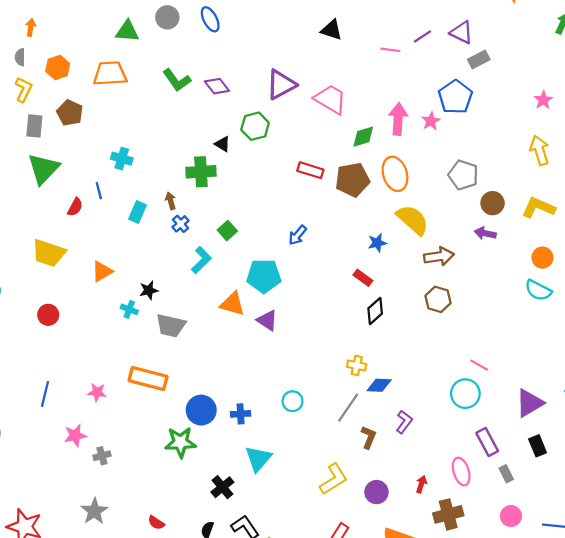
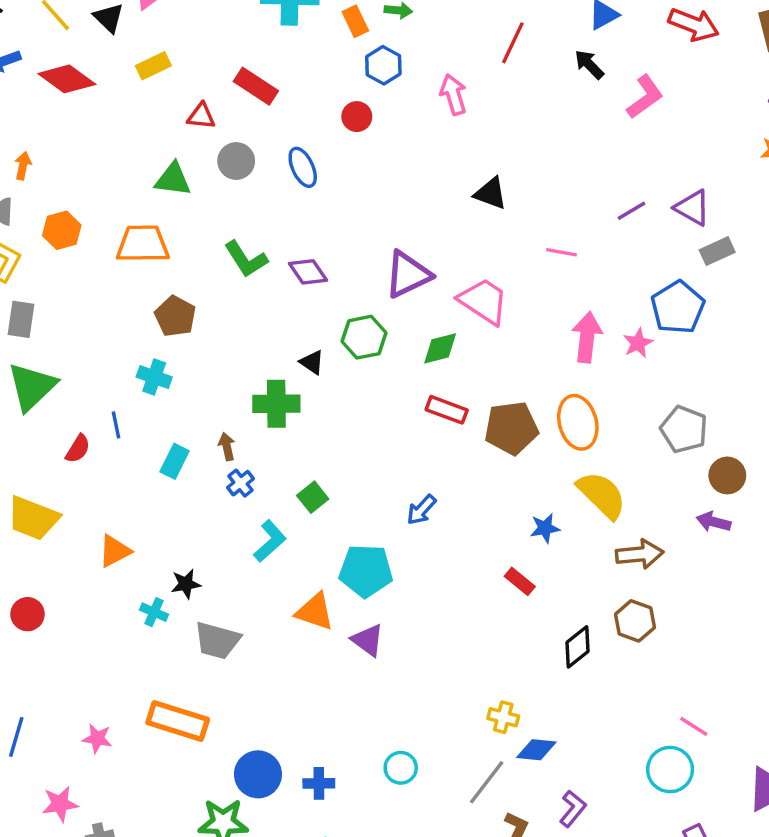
pink line: (390, 50) -> (561, 252), moved
brown pentagon: (70, 113) -> (175, 316), moved
green diamond: (363, 137) -> (440, 348), moved
black diamond: (375, 311) -> (578, 647), moved

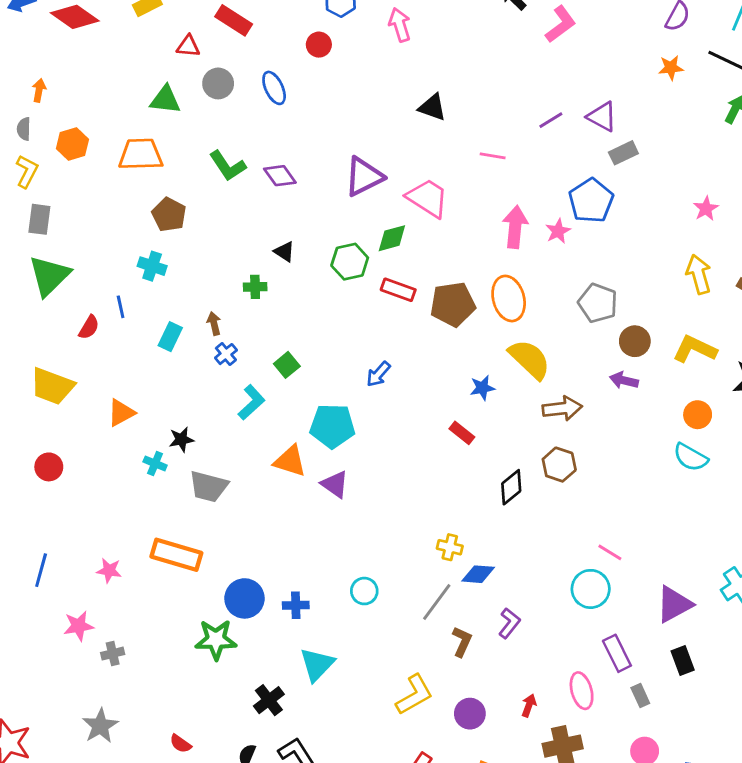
green hexagon: (364, 337) -> (350, 262), moved
green cross: (276, 404) -> (255, 287), size x0.6

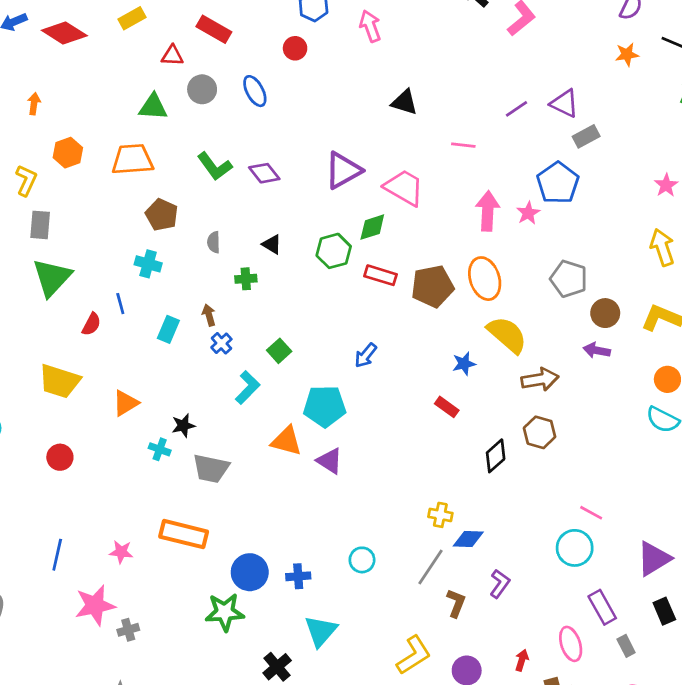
gray semicircle: (24, 129) -> (214, 242), moved
pink star: (79, 626) -> (95, 605), size x1.4

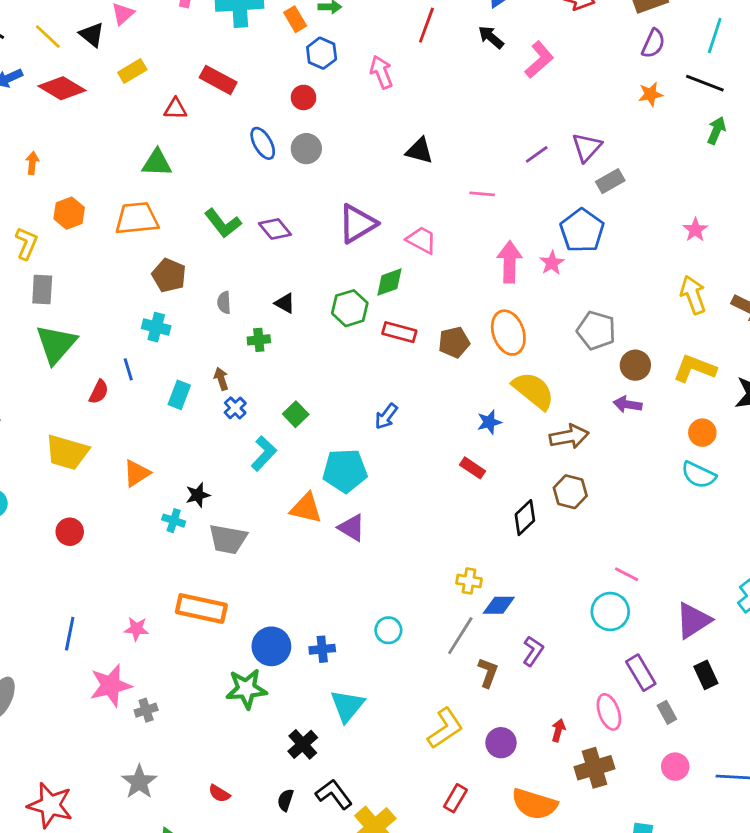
gray circle: (202, 89) -> (306, 149), moved
purple triangle: (564, 103) -> (587, 147), turned 48
pink trapezoid: (404, 188) -> (422, 240), size x0.7
brown pentagon: (432, 286) -> (454, 342), size x0.7

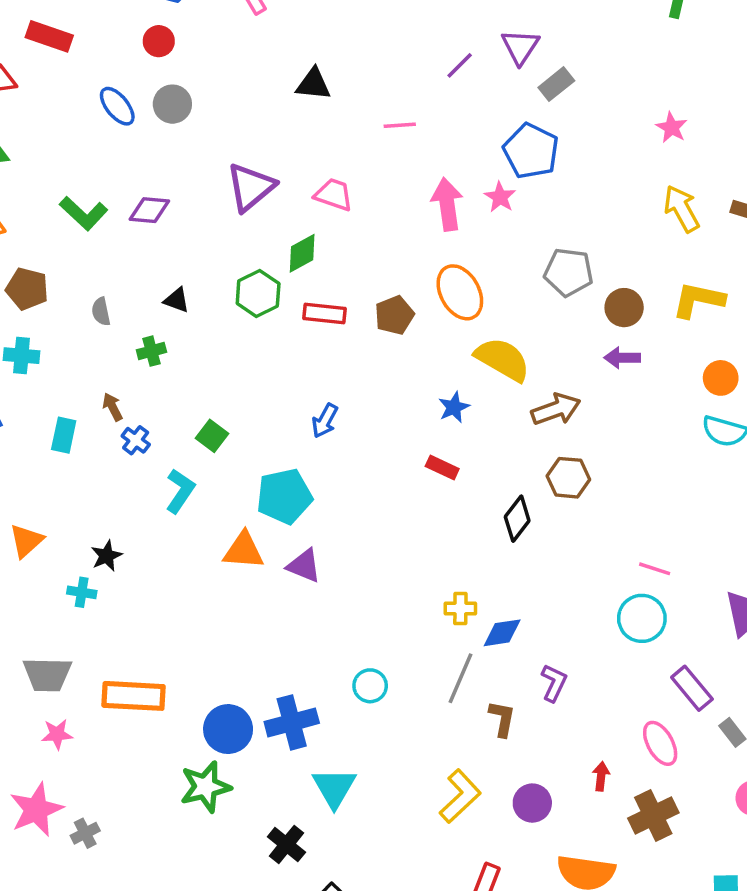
purple diamond: (275, 229) -> (149, 210), turned -36
gray trapezoid: (228, 539) -> (47, 674), moved
blue cross: (322, 649) -> (292, 722), size x1.6

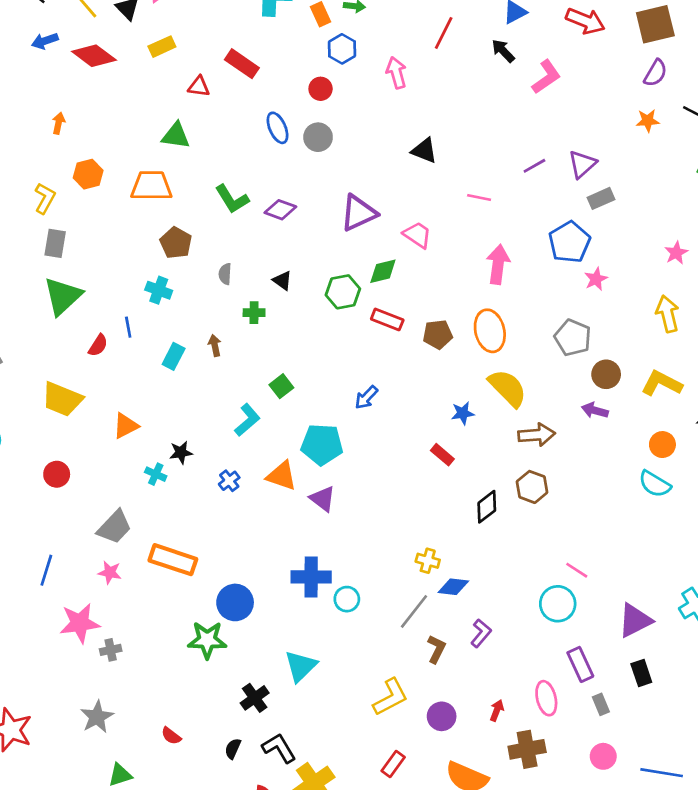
pink star: (500, 197) -> (596, 279), moved
blue cross: (136, 440) -> (229, 481), moved
gray trapezoid: (47, 674) -> (114, 527), turned -63
blue cross: (292, 722) -> (311, 577), moved

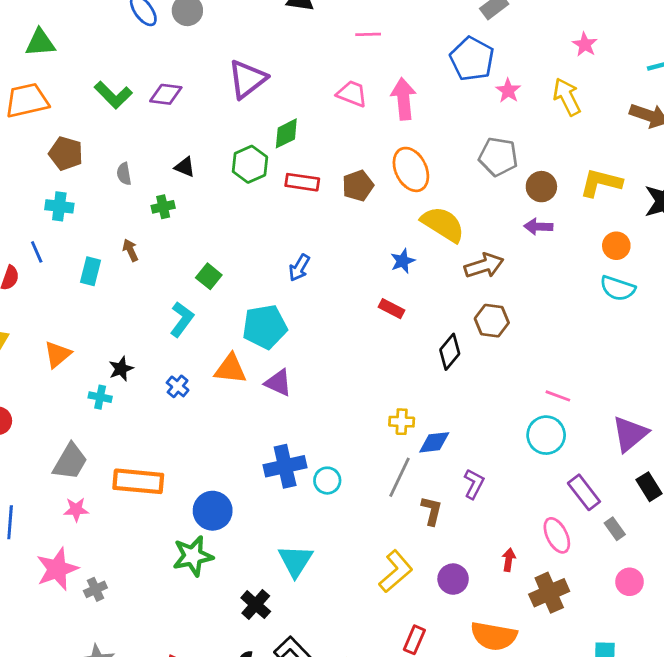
pink trapezoid: (417, 235) -> (352, 94), moved
yellow arrow: (668, 314) -> (567, 97), moved

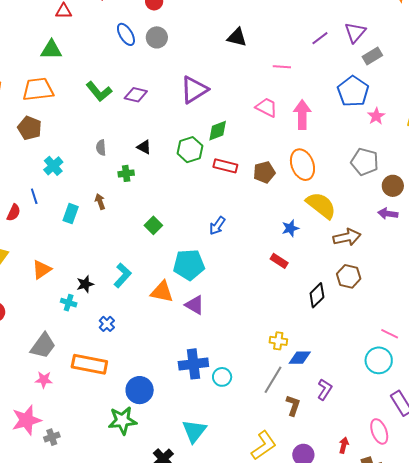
brown pentagon: (66, 153) -> (30, 128), moved
cyan cross: (59, 206) -> (53, 166), turned 36
cyan L-shape: (182, 319) -> (123, 275), moved
blue cross: (178, 386) -> (107, 324), moved

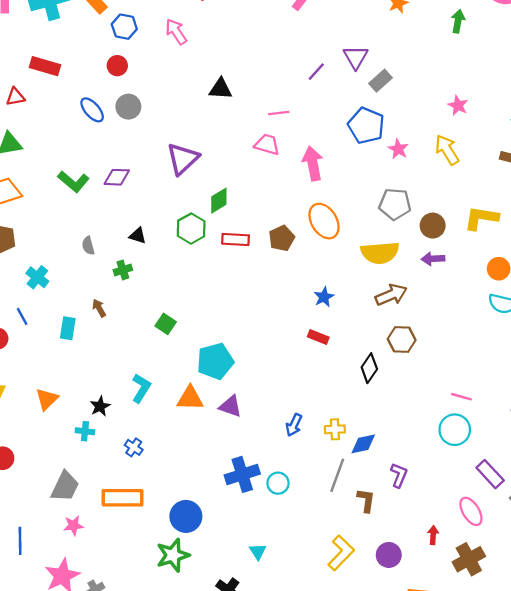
pink trapezoid: (266, 107) -> (267, 144), moved
yellow semicircle: (321, 205) -> (380, 253), moved, turned 148
blue arrow: (217, 226) -> (294, 425), moved
cyan triangle: (194, 431) -> (258, 552), size x0.6

